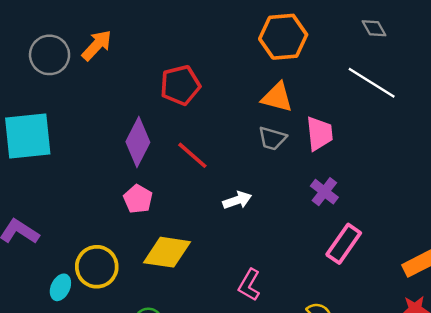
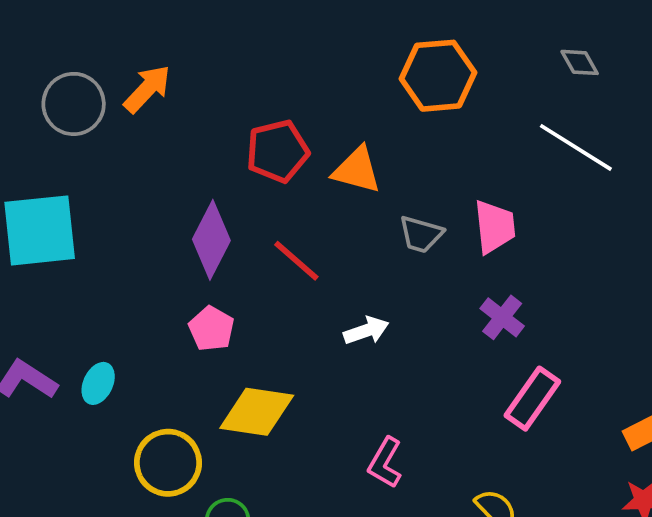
orange triangle: (277, 97) -> (357, 170), moved
yellow circle: (97, 267) -> (168, 463), moved
cyan ellipse: (60, 287) -> (98, 383), moved

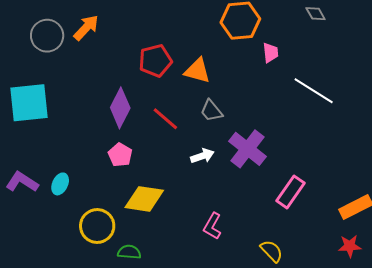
white line: (576, 147) -> (314, 91), moved
pink trapezoid: (495, 227) -> (271, 53), moved, size x0.7
gray trapezoid: (421, 234) -> (211, 111), moved, turned 35
purple cross: (502, 317) -> (247, 149), moved, size x1.6

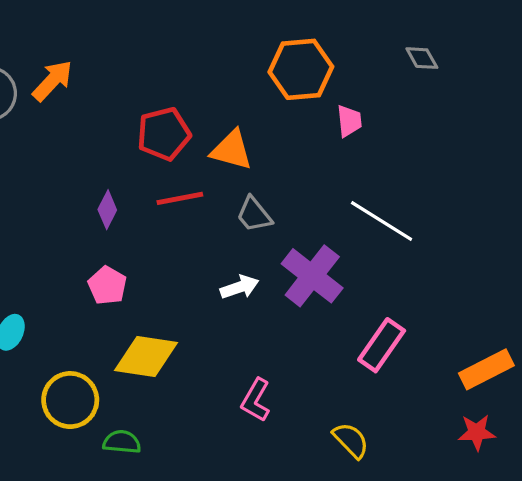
white line: (314, 91) -> (382, 221), moved
purple diamond: (120, 108) -> (107, 210), size x0.6
red line: (165, 119) -> (180, 198), moved, turned -52

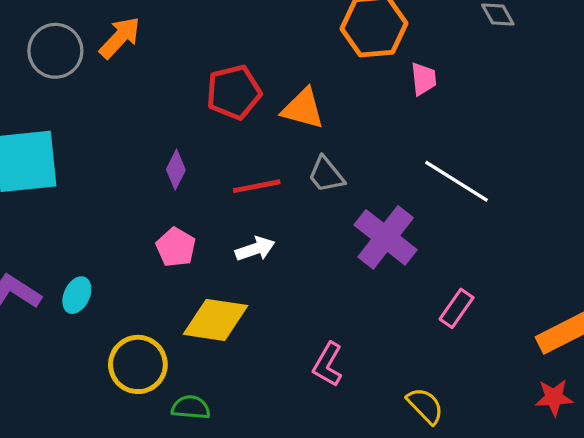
red line: (180, 198) -> (257, 186), moved
white arrow: (240, 287) -> (255, 249), moved
pink rectangle: (382, 345) -> (457, 308), size x0.7

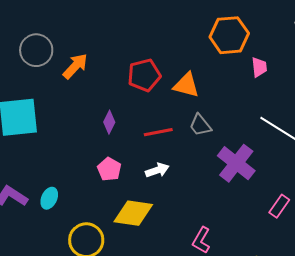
orange arrow: (120, 38) -> (75, 66), moved

